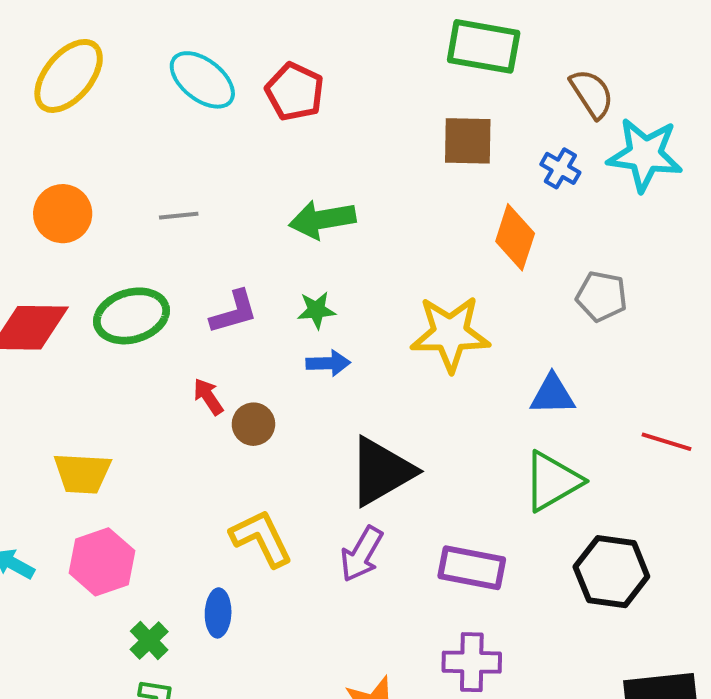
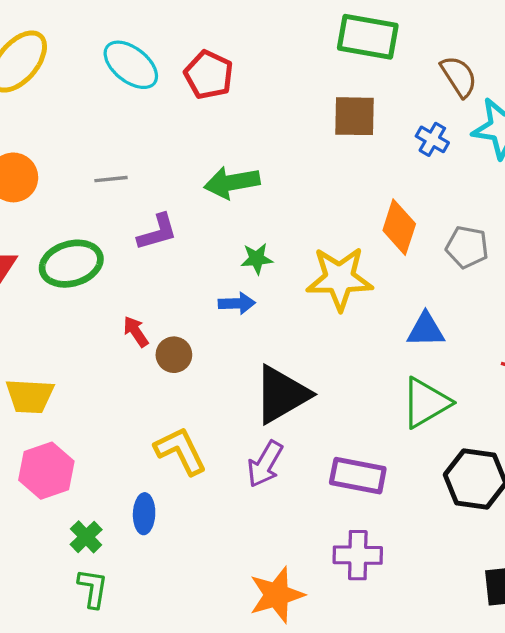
orange diamond: (515, 237) -> (399, 227), moved
green star: (316, 310) -> (257, 259), moved
purple L-shape: (234, 312) -> (157, 232), moved

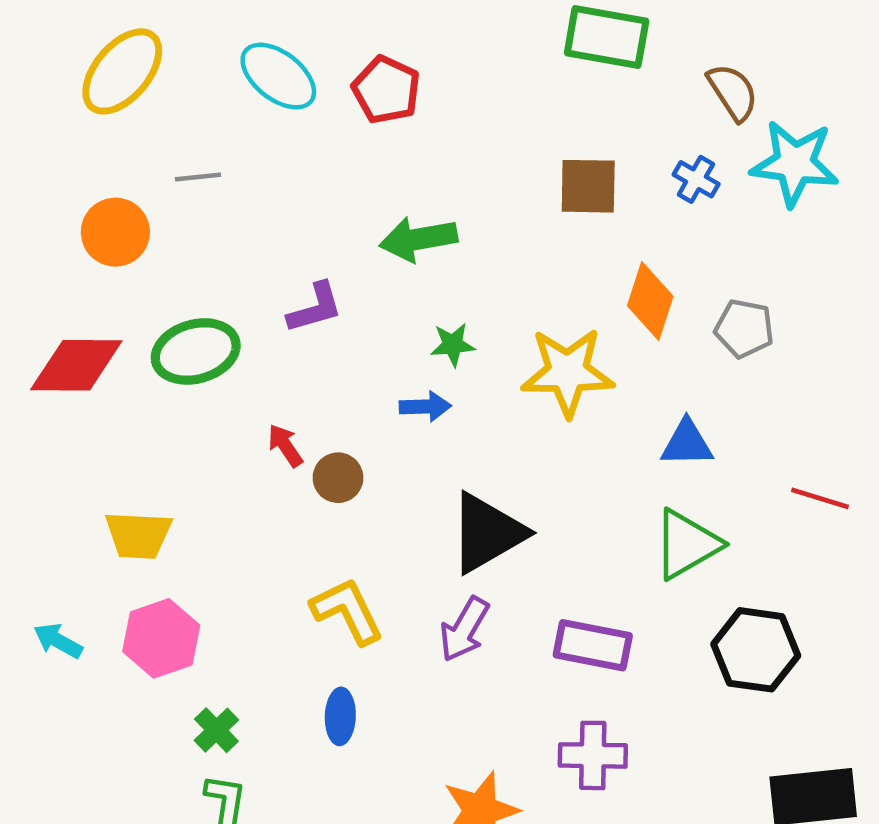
brown square: (354, 116) -> (588, 186), moved
gray line: (111, 179) -> (198, 177), moved
blue ellipse: (144, 514) -> (340, 716), moved

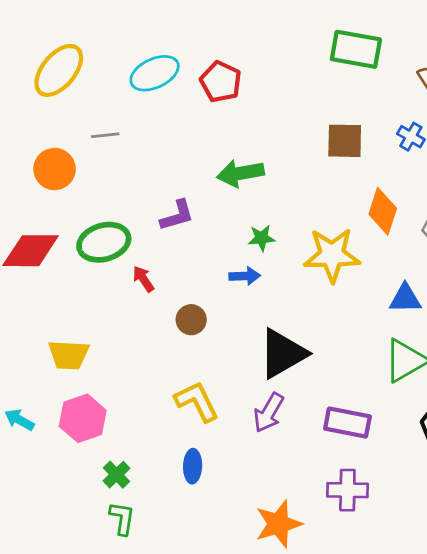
cyan ellipse: (278, 76) -> (155, 73), turned -63
red arrow: (285, 446) -> (143, 279), moved

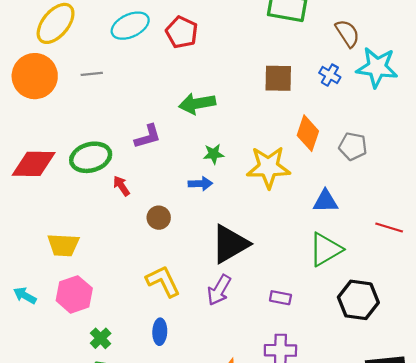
orange circle: (55, 169) -> (35, 76), moved, size x1.4
purple rectangle: (347, 423) -> (280, 298), size x0.6

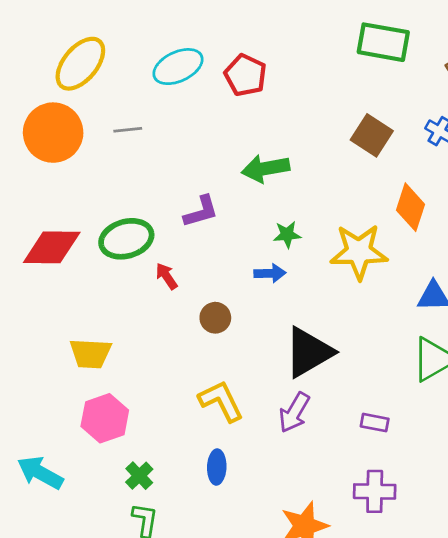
brown square: (278, 78) -> (372, 135), turned 32
cyan arrow: (25, 296) -> (40, 473), moved, size x1.5

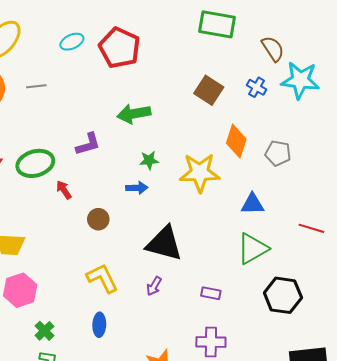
cyan ellipse: (178, 67) -> (72, 42), size x0.7
red pentagon: (245, 75) -> (120, 48), size x1.4
black triangle: (309, 352) -> (164, 244), turned 45
purple arrow: (294, 412) -> (154, 286), size x0.7

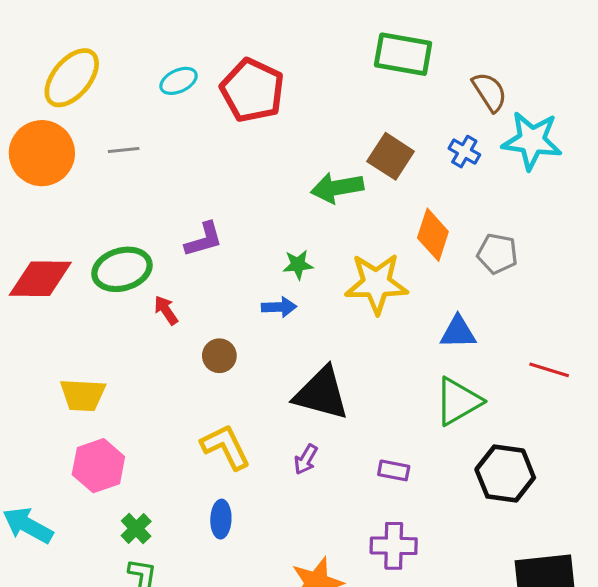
green arrow: (134, 114) -> (337, 188), moved

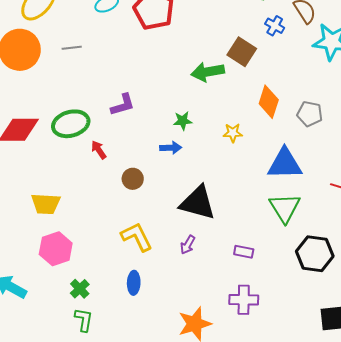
blue cross: (464, 152) -> (275, 26), moved
yellow star: (376, 283) -> (233, 133), size x0.5
blue triangle: (458, 332) -> (285, 164), size x1.5
green triangle: (458, 401) -> (285, 208), turned -32

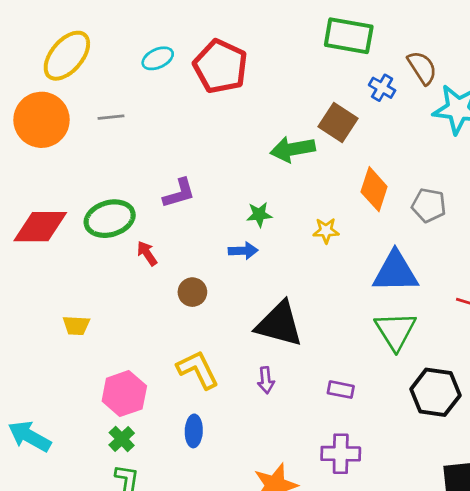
yellow trapezoid: (46, 204) -> (76, 325), size x0.7
purple arrow: (188, 245) -> (266, 380), turned -36
pink hexagon: (56, 249) -> (124, 394), moved

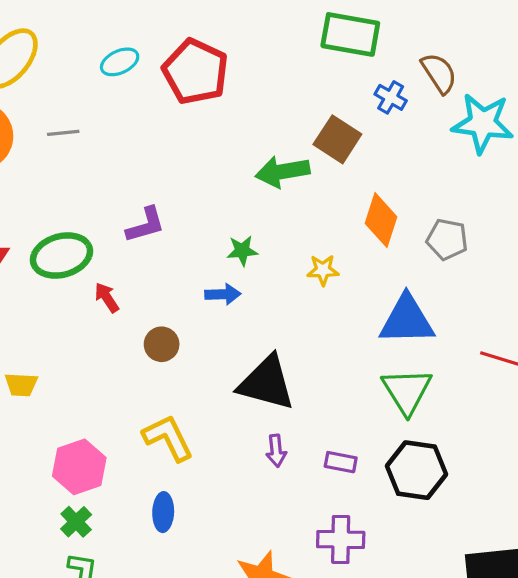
purple arrow: (266, 380) -> (276, 451), moved
black hexagon: (435, 392) -> (416, 470), moved

